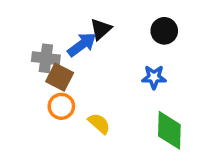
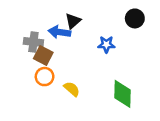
black circle: (164, 31) -> (135, 18), moved
blue arrow: (82, 45) -> (59, 32), turned -135
blue star: (154, 77) -> (106, 44), moved

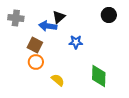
gray cross: (33, 42) -> (16, 18), moved
blue star: (106, 44) -> (76, 42), moved
yellow semicircle: (72, 89) -> (58, 80), moved

